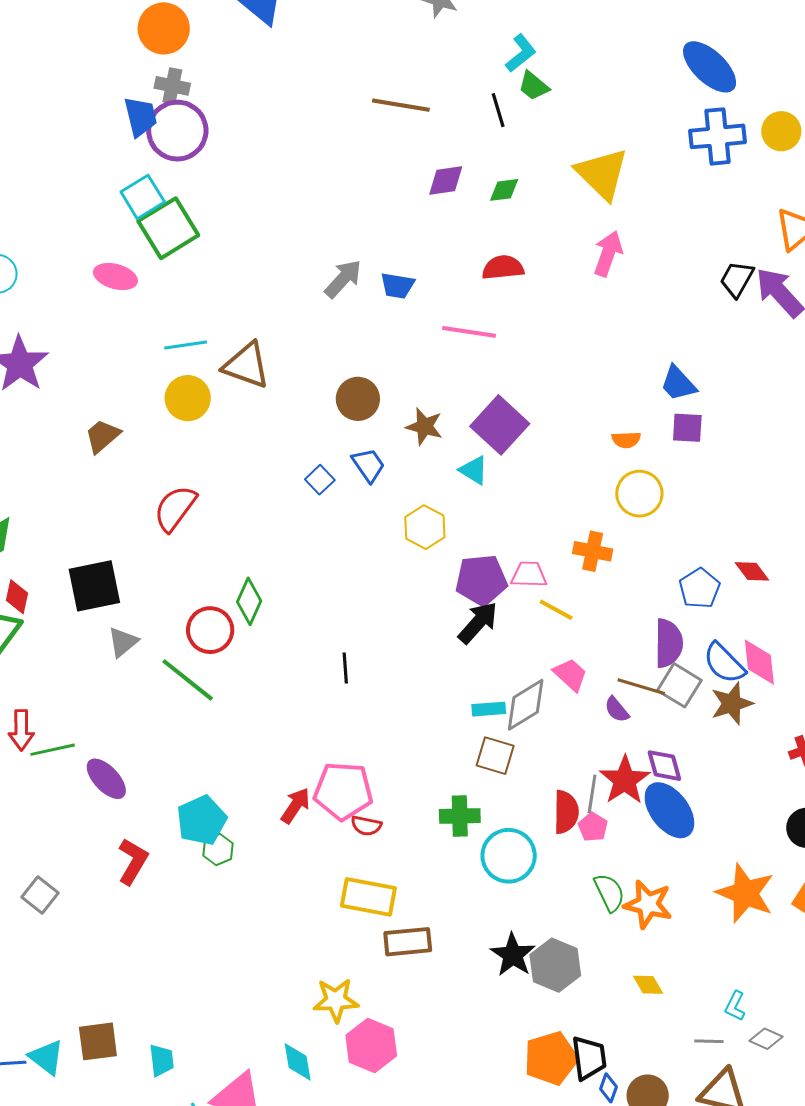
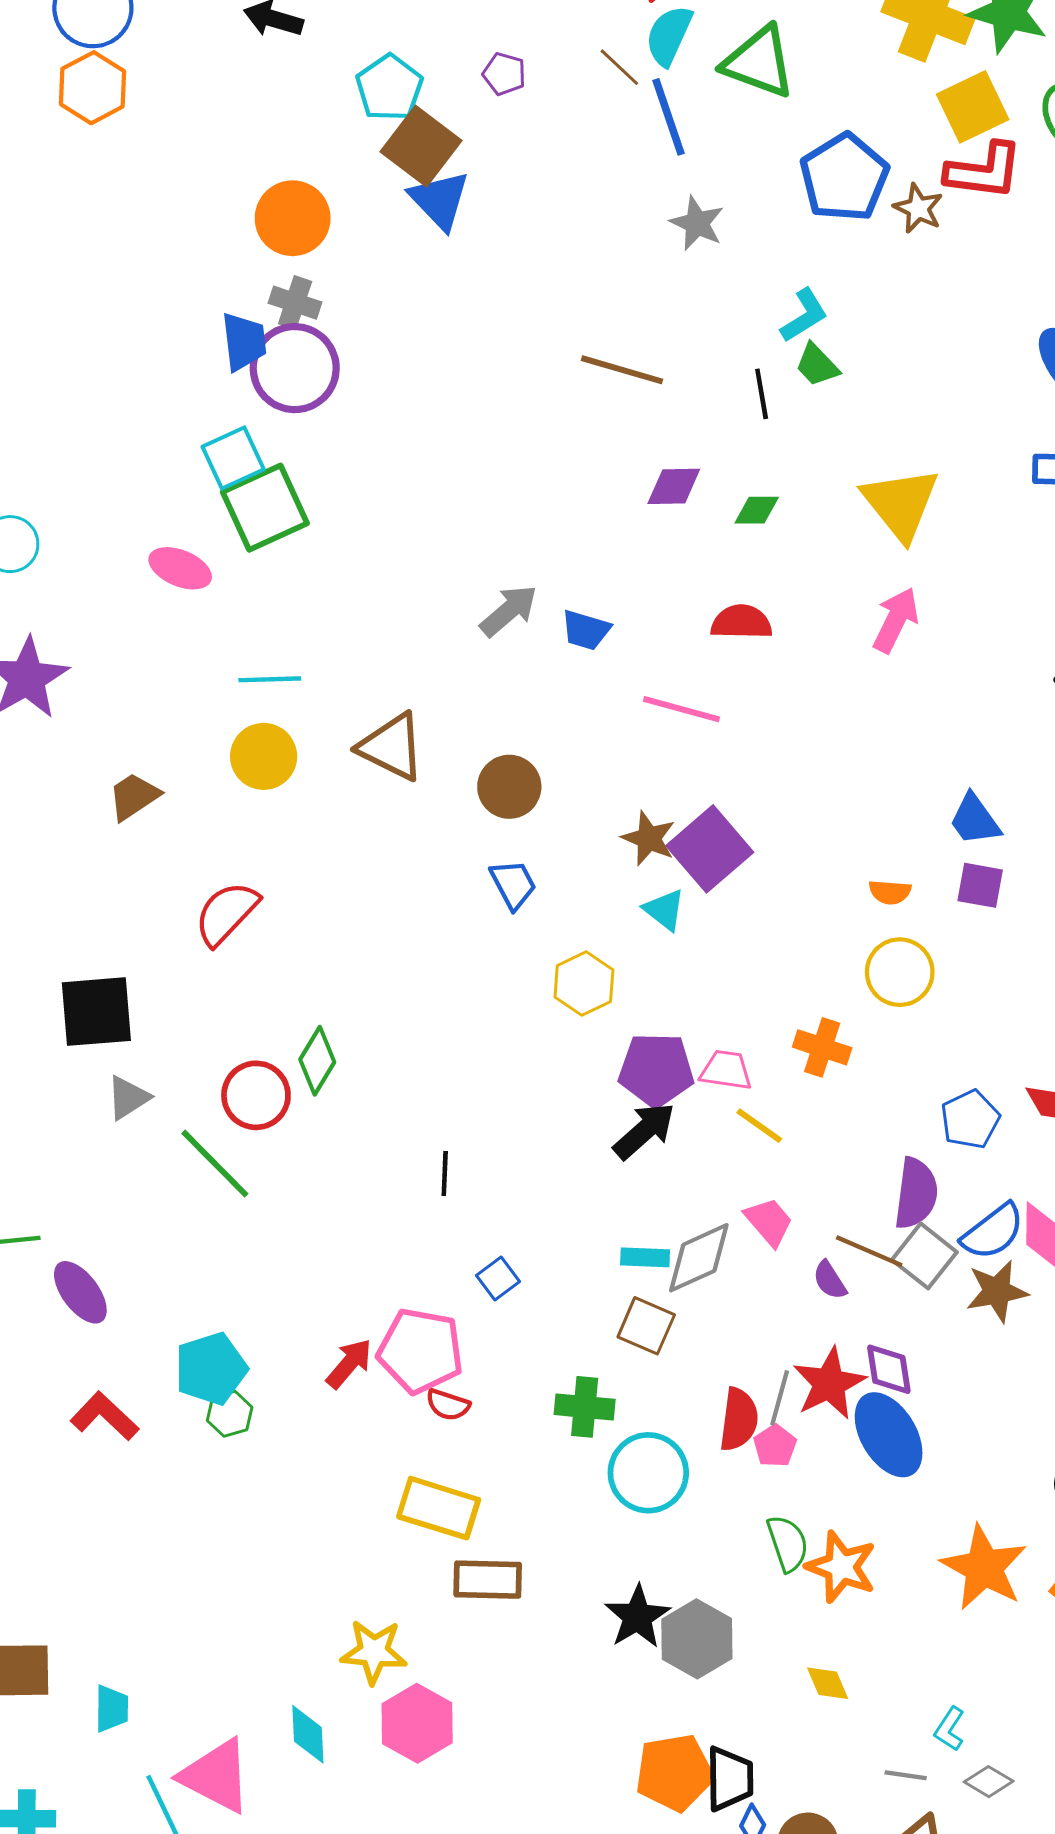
brown triangle: (246, 365) -> (392, 747), moved
brown star: (424, 426) -> (649, 838), moved
blue square: (320, 480) -> (498, 1278), moved
blue semicircle: (724, 663) -> (993, 1232), turned -90
red L-shape: (133, 861) -> (104, 1416), turned -84

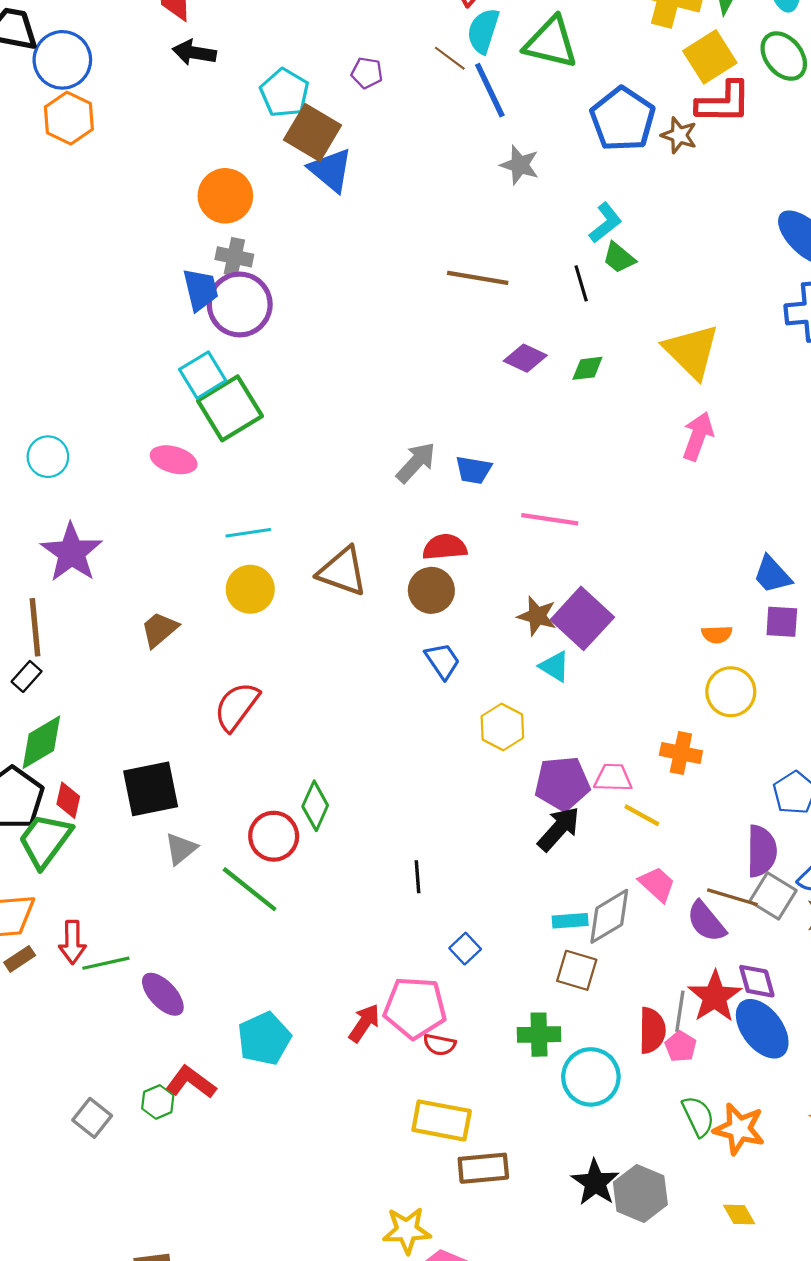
purple diamond: (674, 486) -> (525, 358), turned 33
red semicircle: (741, 622) -> (445, 547), moved
purple semicircle: (830, 1280) -> (706, 922), size x1.5
green hexagon: (230, 1414) -> (158, 1102), moved

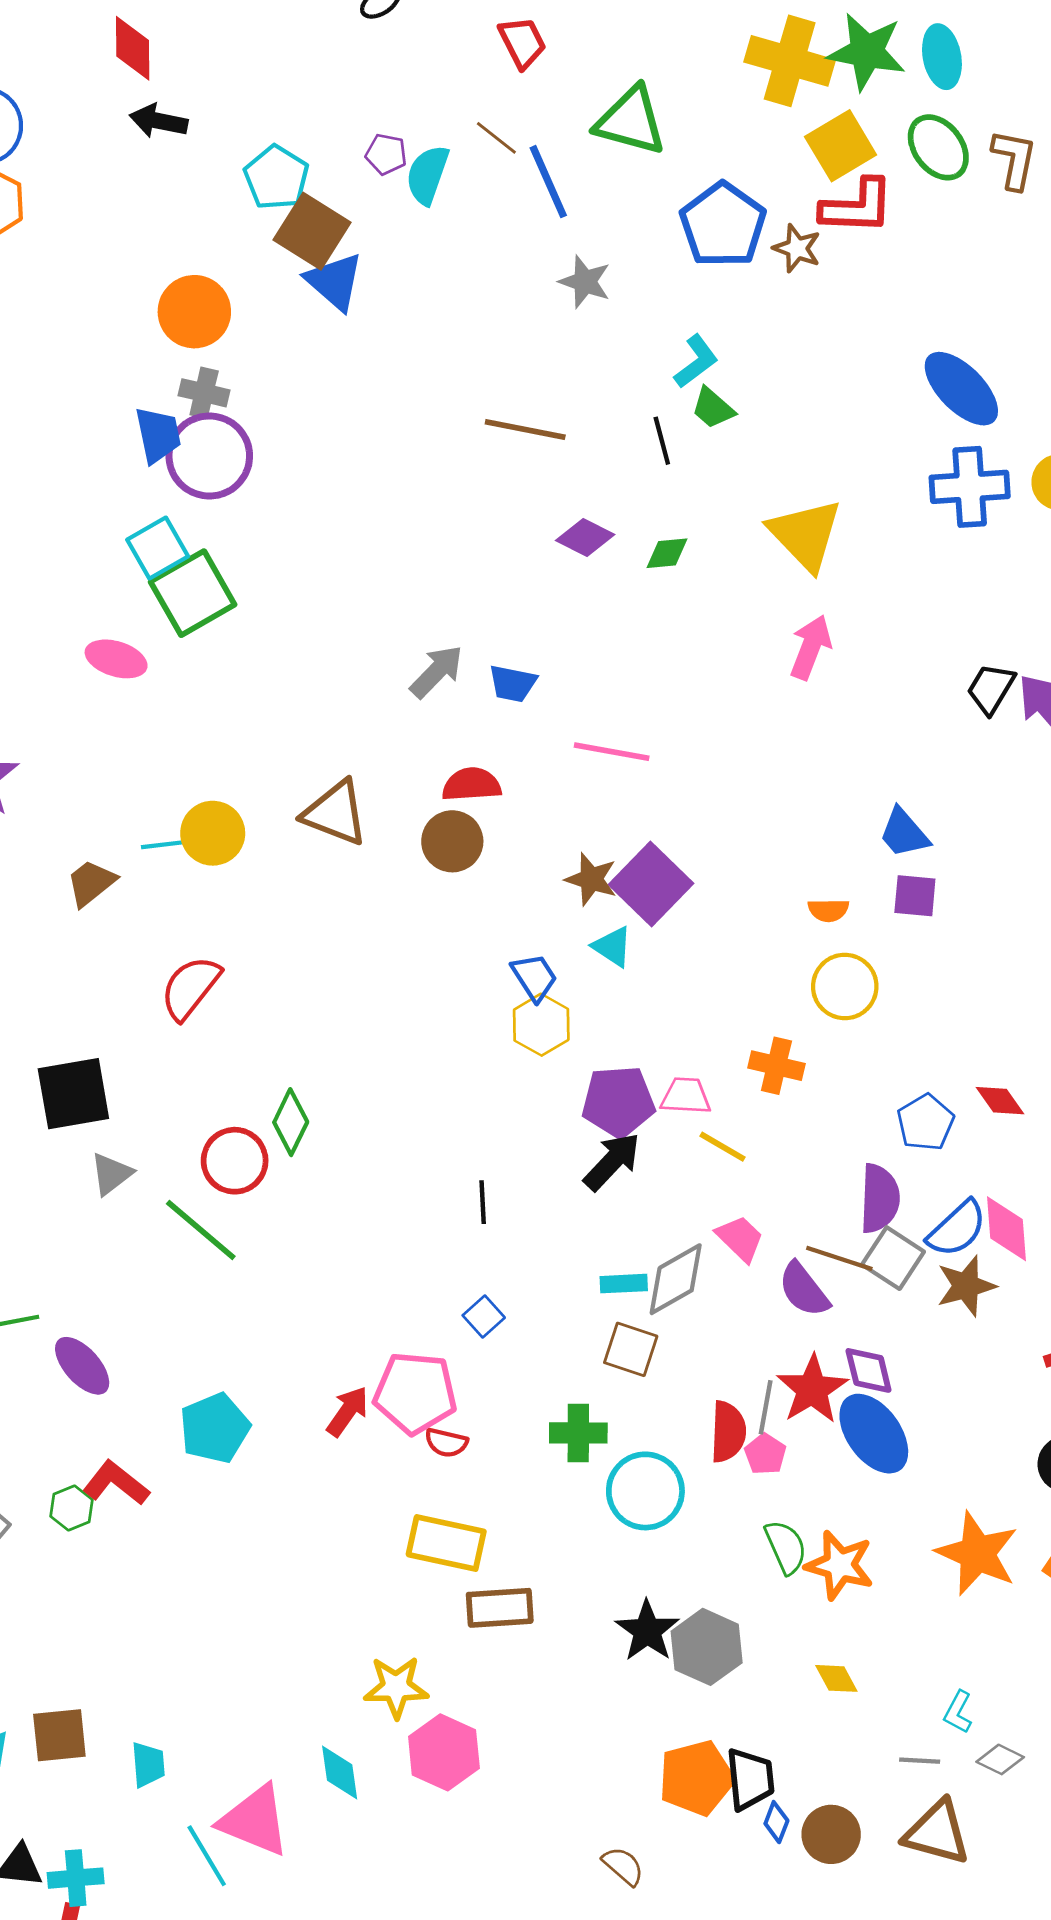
cyan semicircle: (483, 31) -> (427, 175), moved
cyan line: (248, 533) -> (171, 844), moved
blue trapezoid: (442, 661) -> (534, 977), moved
black line: (417, 877) -> (483, 1202), moved

